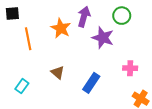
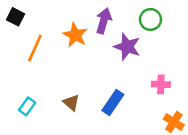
black square: (12, 13) -> (15, 17), turned 32
orange line: (28, 39) -> (35, 48), turned 35
brown triangle: (58, 72) -> (71, 103), moved

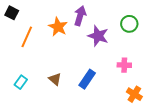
green circle: (150, 19) -> (129, 24), moved

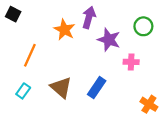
orange line: (27, 37) -> (30, 55), moved
pink cross: (124, 65) -> (131, 62), moved
brown triangle: (55, 79) -> (61, 88), size x1.5

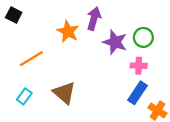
green circle: (143, 26) -> (143, 37), moved
orange line: (30, 55) -> (31, 59), turned 35
blue rectangle: (97, 88) -> (137, 93), moved

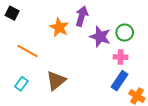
orange line: (31, 59) -> (27, 51), turned 60
brown triangle: (64, 93) -> (56, 81), turned 40

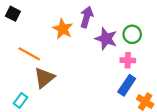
brown triangle: (56, 81) -> (44, 78), moved
cyan rectangle: (21, 84) -> (21, 100), moved

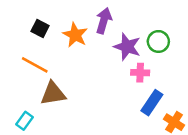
black square: (13, 14) -> (40, 28), moved
pink cross: (128, 60) -> (140, 73), moved
brown triangle: (44, 78) -> (53, 93), turned 30

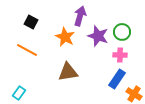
orange star: (75, 35) -> (65, 37), moved
pink cross: (140, 73) -> (120, 55), moved
brown triangle: (53, 93) -> (68, 72), moved

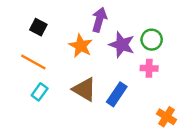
brown triangle: (68, 72) -> (84, 89), turned 40
blue rectangle: (117, 79) -> (117, 94), moved
cyan rectangle: (19, 93) -> (40, 92), moved

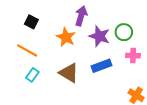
pink cross: (149, 68) -> (133, 56), moved
blue rectangle: (117, 94) -> (101, 66), moved, turned 36

